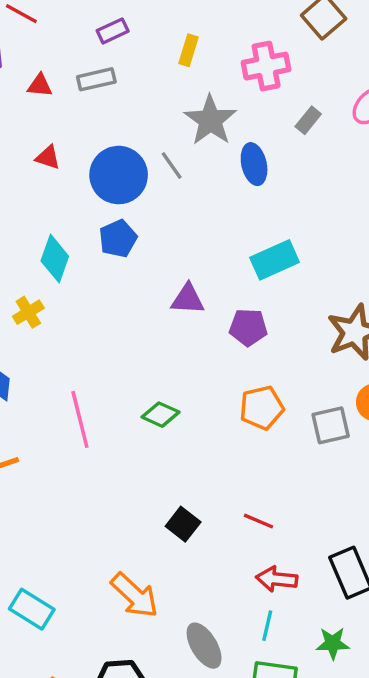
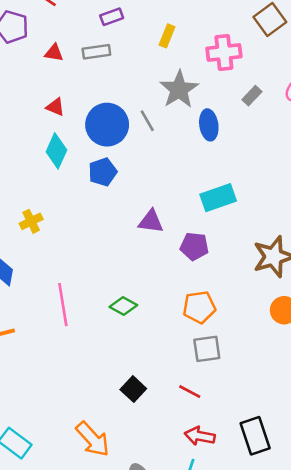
cyan diamond: (55, 259) -> (56, 151), moved
gray square: (331, 425) -> (207, 349), moved

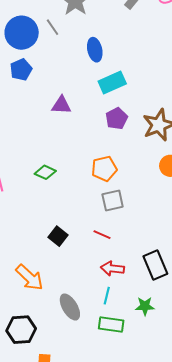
blue ellipse: (209, 125) -> (95, 50), moved
purple pentagon: (194, 246) -> (117, 118), moved, turned -30

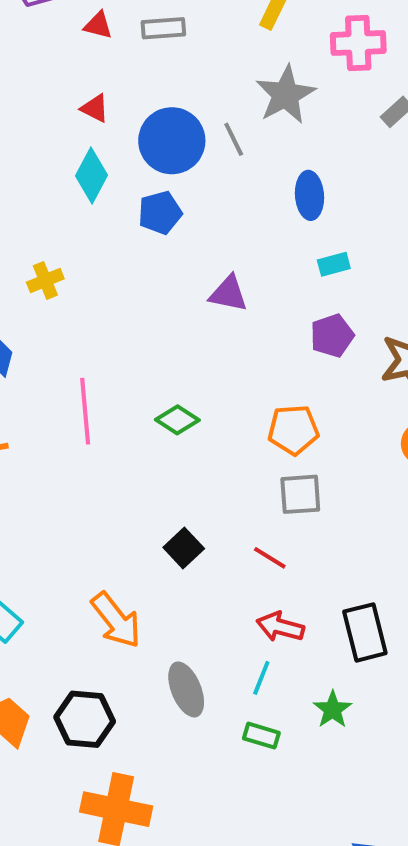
cyan rectangle: (112, 82) -> (334, 264), size x0.6
green star: (145, 306) -> (333, 710), turned 30
green rectangle: (111, 325) -> (261, 736), size x0.7

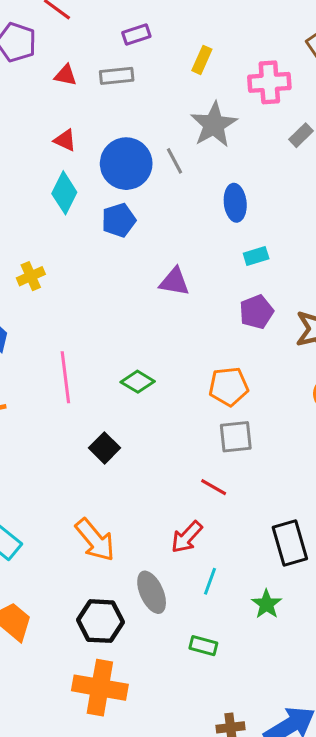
black square: (184, 548) -> (105, 448), moved
red arrow: (280, 627) -> (187, 537), moved, turned -60
black hexagon: (85, 719) -> (101, 621), moved
green rectangle: (261, 736) -> (203, 646), moved

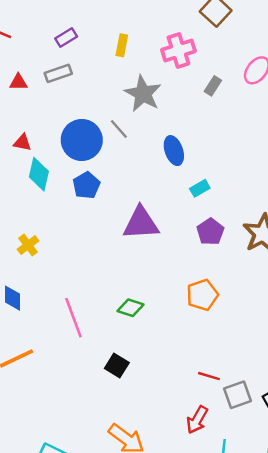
red triangle: (65, 140) -> (22, 143), moved
purple triangle: (174, 282) -> (141, 223), size x1.5
gray square: (236, 437) -> (237, 395), moved

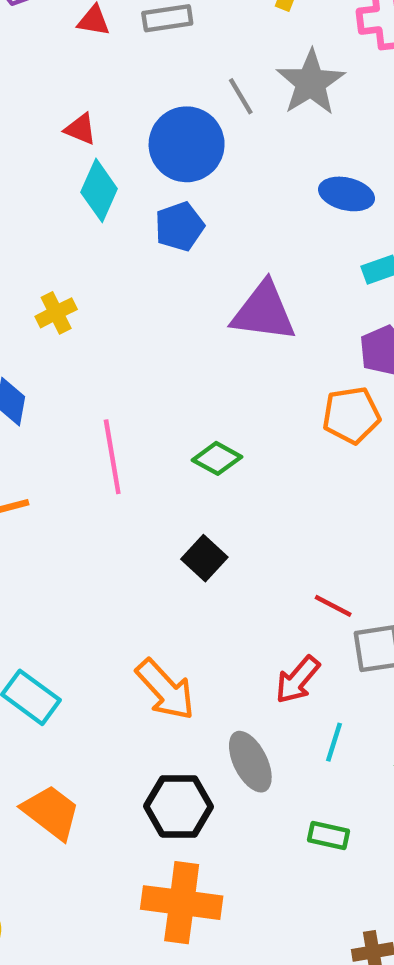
gray line: (119, 129) -> (241, 96), moved
blue ellipse: (174, 151) -> (346, 194), turned -68
orange pentagon: (202, 295) -> (351, 415), moved
black square: (117, 366) -> (204, 558), moved

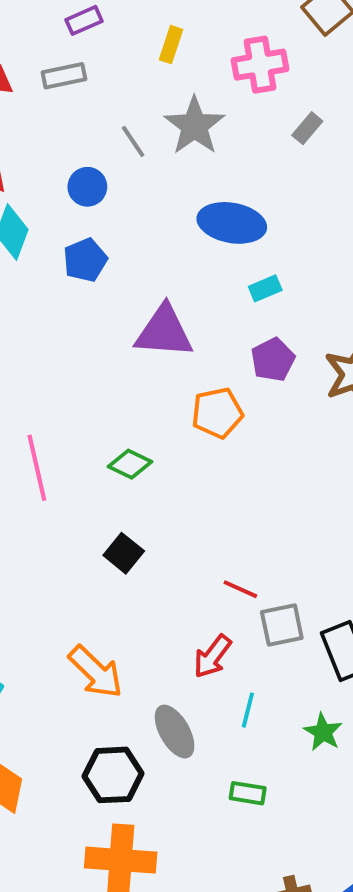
blue circle: (187, 144) -> (87, 187), size x0.6
blue ellipse: (346, 194) -> (232, 223), size x1.4
orange pentagon: (351, 415) -> (217, 413), moved

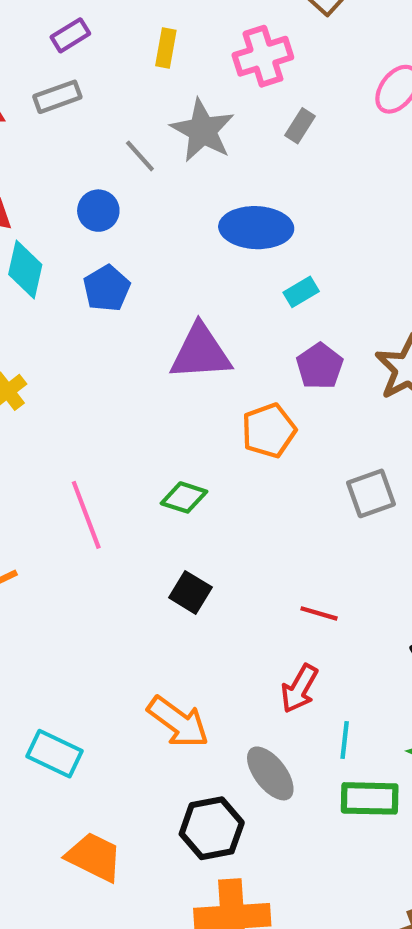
gray rectangle: (307, 128) -> (300, 126), moved
gray square: (282, 625) -> (371, 493), moved
green rectangle: (248, 793) -> (370, 798), moved, size x1.5

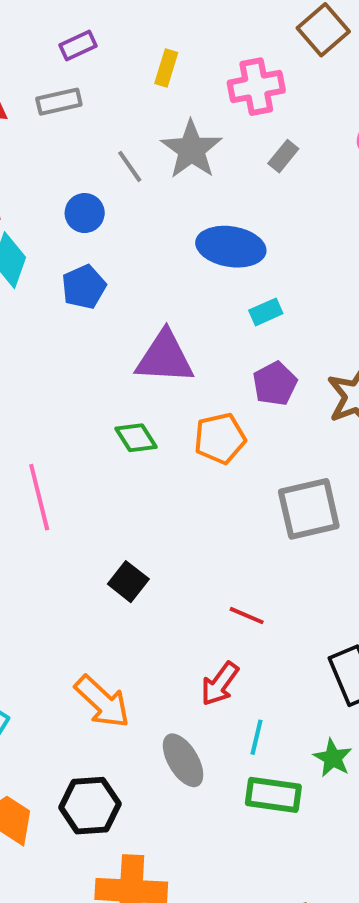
gray square: (371, 493) -> (309, 509), size x1.4
green diamond: (184, 497) -> (136, 438), moved, turned 33
black hexagon: (212, 828) -> (90, 806), moved

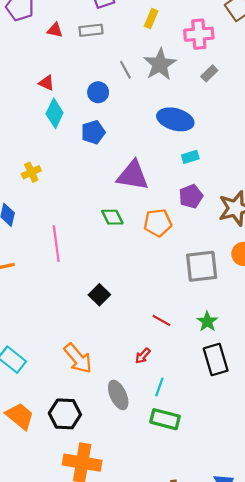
red arrow: (220, 684) -> (143, 356), size x0.7
green star: (333, 758) -> (207, 322), moved

